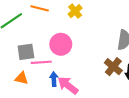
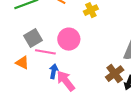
gray square: (26, 52) -> (33, 38), turned -36

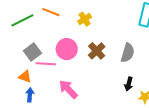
blue arrow: (54, 71) -> (30, 95), moved
brown cross: (115, 74) -> (97, 51), moved

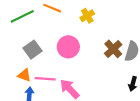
brown cross: (97, 51) -> (113, 49), moved
pink line: (46, 64) -> (45, 79), moved

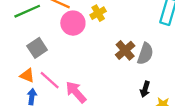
pink circle: (68, 47) -> (73, 23), moved
pink line: (45, 79) -> (50, 80), turned 36

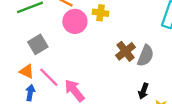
yellow cross: (98, 13) -> (101, 13), turned 35

